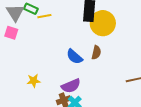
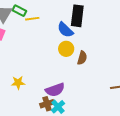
yellow circle: (103, 23) -> (66, 49), moved, size x0.6
blue semicircle: (74, 57) -> (65, 30), moved

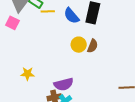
blue semicircle: (65, 30) -> (71, 16), moved
brown semicircle: (82, 58) -> (93, 46), moved

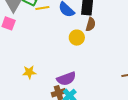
brown semicircle: (93, 46) -> (91, 24), moved

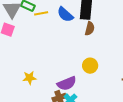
yellow circle: (77, 38) -> (90, 66), moved

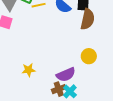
brown semicircle: (90, 29) -> (88, 19), size x1.5

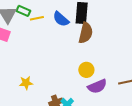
purple semicircle: (66, 75) -> (97, 86), moved

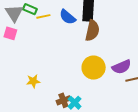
yellow circle: (86, 70) -> (94, 68), size x1.5
purple semicircle: (97, 86) -> (122, 67), moved

